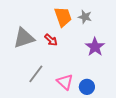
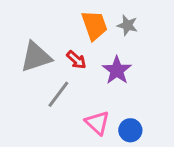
purple star: (95, 47) -> (117, 70), moved
gray line: (36, 74) -> (58, 94), moved

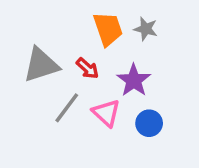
pink triangle: (97, 123) -> (106, 113), moved
blue circle: (130, 130) -> (149, 123), moved

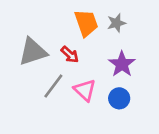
gray star: (146, 29) -> (116, 23), turned -30
purple star: (134, 80) -> (122, 64), moved

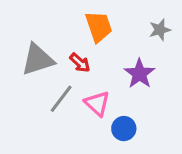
gray star: (116, 23) -> (160, 30), moved
blue circle: (119, 98) -> (124, 129), moved

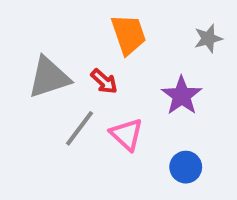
blue circle: (124, 129) -> (186, 167), moved

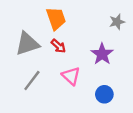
orange trapezoid: (129, 34) -> (56, 18), moved
gray line: (80, 128) -> (32, 80), moved

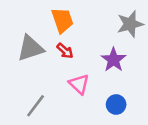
gray star: (117, 22) -> (130, 24), size x1.5
gray line: (32, 80) -> (36, 106), moved

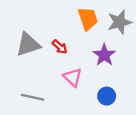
orange trapezoid: (62, 20) -> (88, 19), moved
gray line: (36, 106) -> (33, 97), turned 65

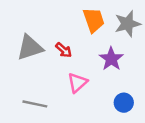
pink triangle: (73, 77) -> (77, 83), turned 36
blue circle: (107, 96) -> (124, 103), moved

